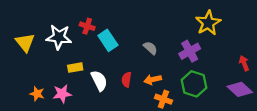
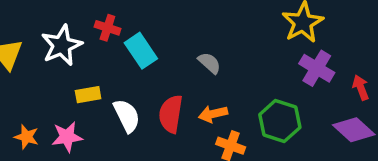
white star: (59, 37) -> (62, 45), turned -30
purple cross: (190, 51) -> (317, 68), moved, turned -30
red semicircle: (126, 80) -> (171, 114), size x1.5

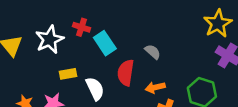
red semicircle: (171, 114) -> (126, 73), moved

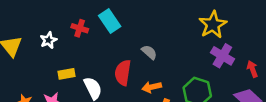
white star: (50, 39) -> (48, 40), size x0.6
cyan rectangle: (105, 43) -> (110, 21), moved

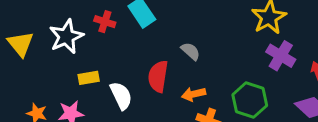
white star: (48, 40) -> (66, 36), size x1.6

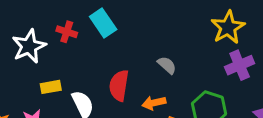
gray semicircle: (191, 51) -> (167, 65), moved
purple cross: (281, 56) -> (240, 65), turned 36

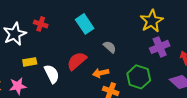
cyan rectangle: (103, 23) -> (85, 24), moved
red semicircle: (119, 85) -> (77, 61), turned 40

